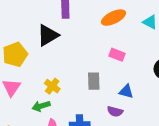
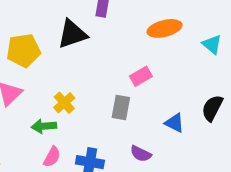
pink rectangle: (117, 55) -> (141, 76), moved, turned -63
blue triangle: (126, 91) -> (175, 123), moved

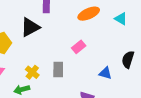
gray rectangle: (121, 108) -> (58, 69), moved

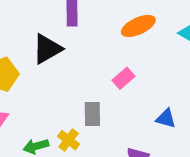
yellow cross: (32, 72) -> (69, 140), moved

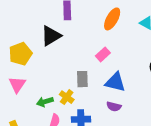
orange ellipse: (138, 26) -> (112, 19), turned -35
blue triangle: (166, 118) -> (115, 82), moved, size x1.5

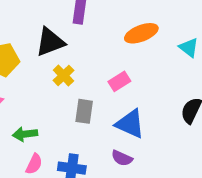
orange ellipse: (112, 19) -> (141, 33), turned 30
yellow cross: (67, 97) -> (63, 75), moved

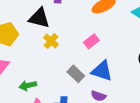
black triangle: (50, 42) -> (39, 18), turned 40
gray rectangle: (84, 111) -> (76, 74), moved, turned -49

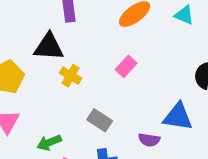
blue triangle: (102, 71) -> (178, 117), moved
gray rectangle: (76, 74) -> (100, 120), moved

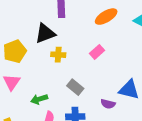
black triangle: (49, 47) -> (45, 33), turned -30
yellow cross: (71, 76) -> (58, 55), turned -32

